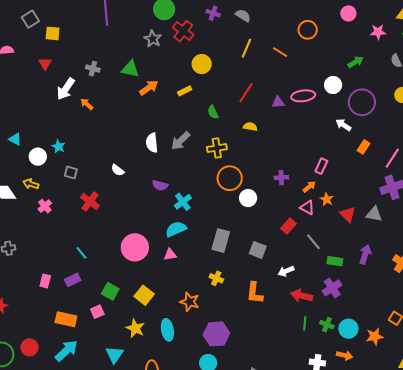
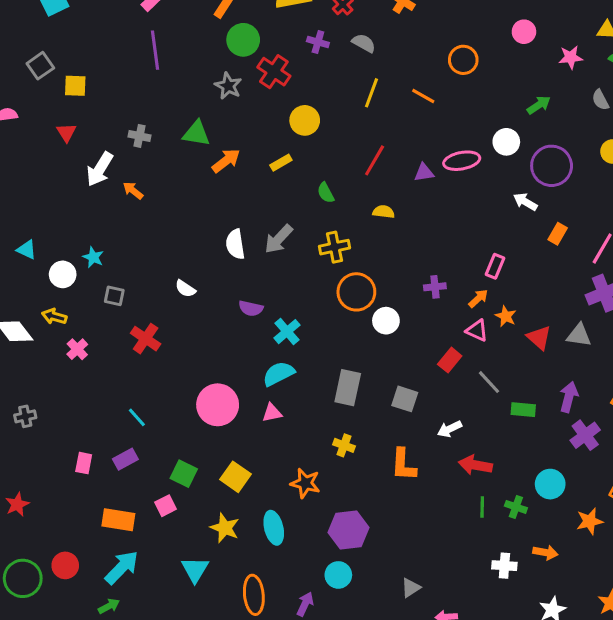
purple cross: (332, 288) -> (585, 435), moved
cyan circle: (348, 329) -> (550, 484), moved

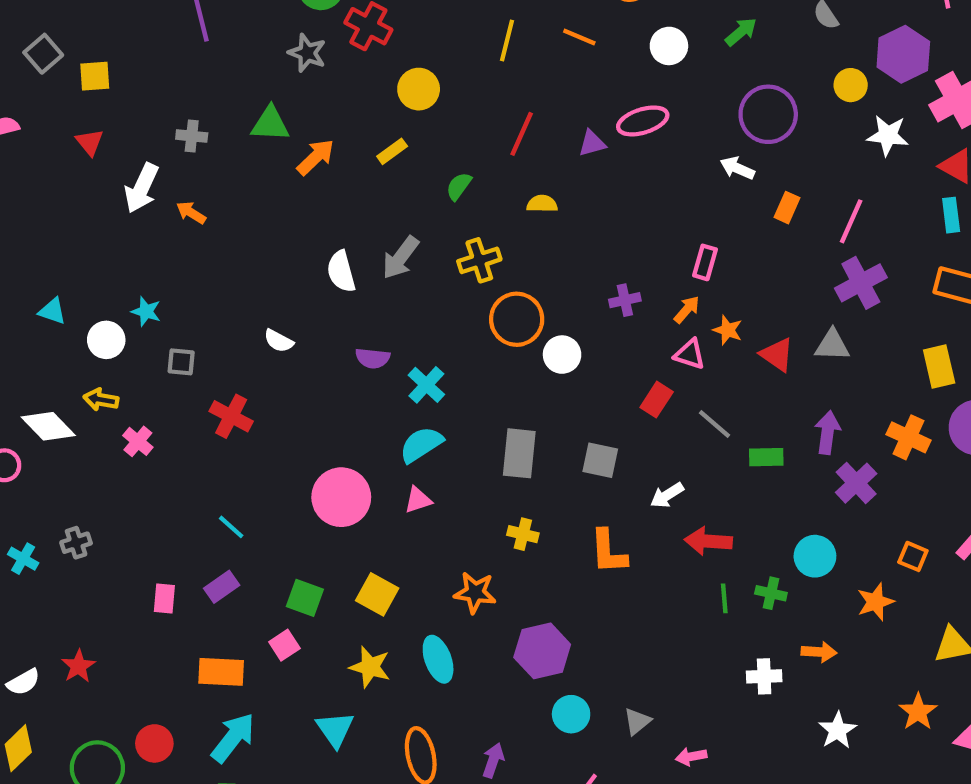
white circle: (506, 142) -> (669, 46), moved
green semicircle: (326, 193) -> (459, 186), turned 70
cyan circle: (338, 575) -> (571, 714), moved

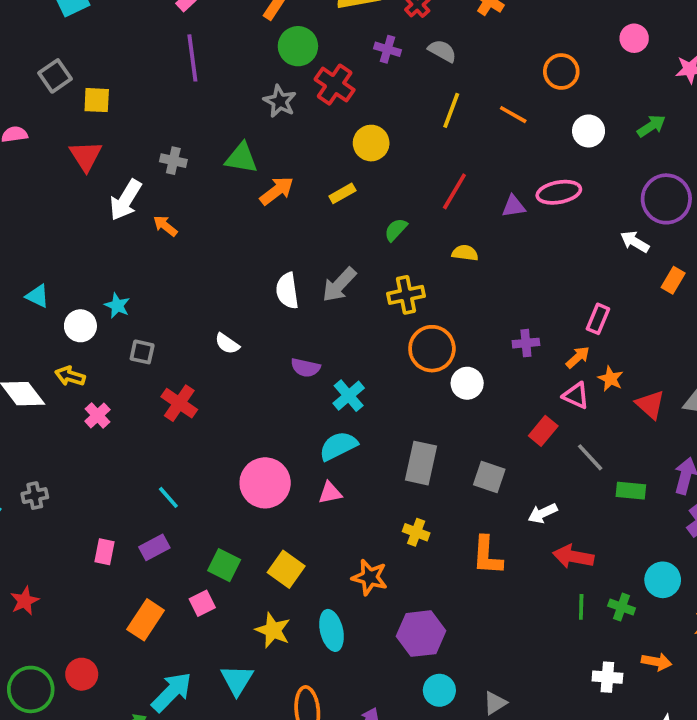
red triangle: (90, 142) -> (86, 156), size x1.4
orange rectangle: (221, 672) -> (146, 620), turned -66
cyan arrow: (233, 738) -> (172, 692), moved

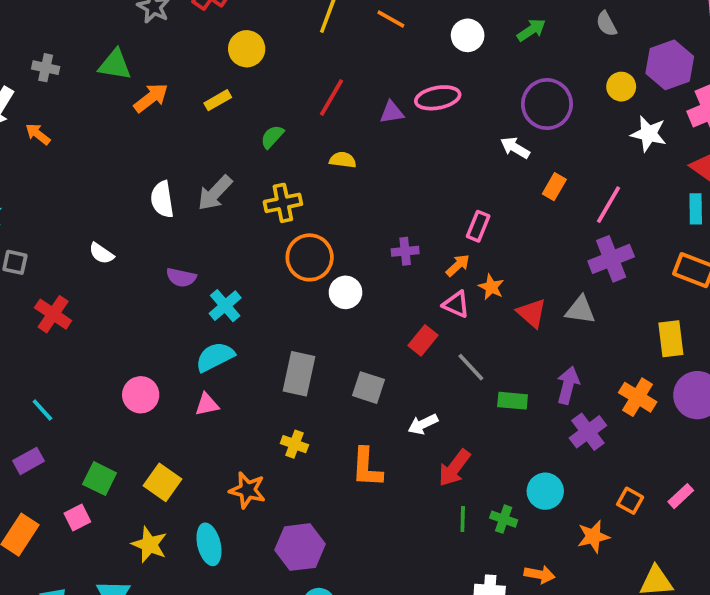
pink circle: (265, 483) -> (141, 395), size x0.7
red arrow: (573, 557) -> (454, 468), turned -63

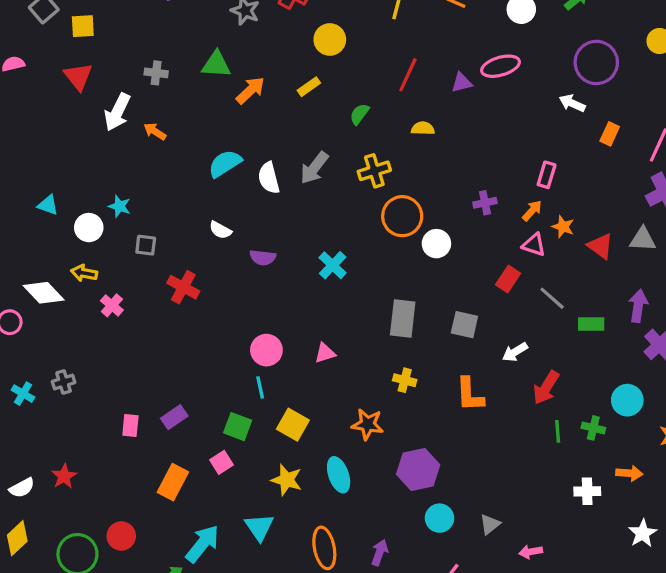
purple semicircle: (181, 277) -> (263, 258), moved
cyan semicircle: (215, 357) -> (225, 163), moved
cyan line: (42, 410) -> (260, 387), moved, turned 35

